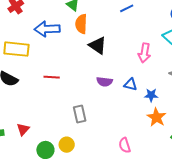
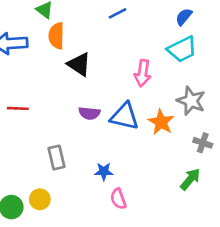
blue triangle: (130, 84) -> (125, 116), size x1.6
blue star: (151, 95) -> (104, 172), moved
orange star: (156, 117) -> (161, 122), moved

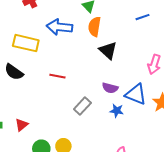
gray rectangle: (56, 158) -> (82, 106), moved, turned 48
blue star: (104, 172) -> (117, 111), moved

